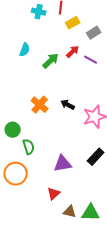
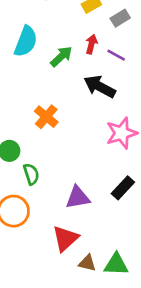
cyan semicircle: (25, 50) -> (26, 41), size x1.6
red arrow: (73, 52) -> (91, 44), turned -32
black arrow: (68, 105) -> (100, 87), moved, size x1.6
red triangle: (54, 194) -> (65, 238), size x1.5

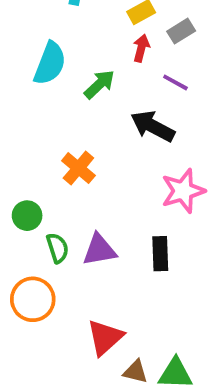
red arrow: (91, 44) -> (141, 48), moved
black rectangle: (123, 188) -> (160, 254), moved, turned -45
purple triangle: (78, 197) -> (99, 250), moved

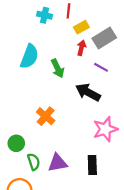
gray rectangle: (181, 31) -> (104, 38), size x1.5
green arrow: (99, 84) -> (58, 68), turned 108

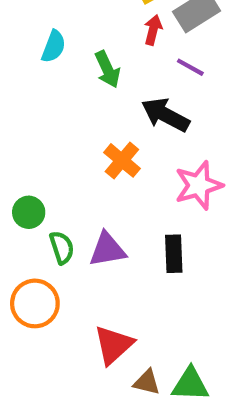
cyan semicircle: (29, 56) -> (54, 46), size x0.7
orange cross: (46, 116) -> (122, 160), moved

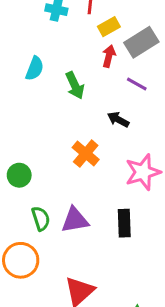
black arrow: (165, 115) -> (118, 119), size x0.6
green circle: (29, 212) -> (19, 175), moved

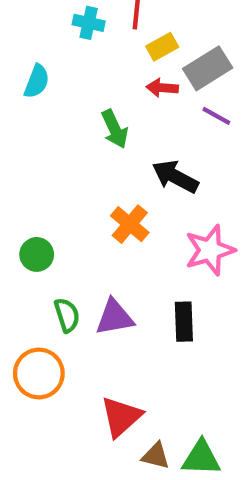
red arrow: (109, 56) -> (162, 88), turned -100
cyan semicircle: (35, 68) -> (37, 81), moved
purple line: (137, 84) -> (216, 116), moved
black arrow: (118, 119) -> (175, 177), size x1.5

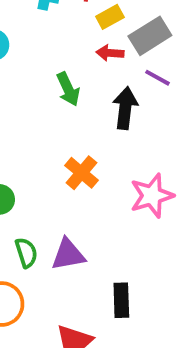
black arrow: (175, 177) -> (125, 108), moved, turned 69
black rectangle: (184, 322) -> (121, 300), moved

